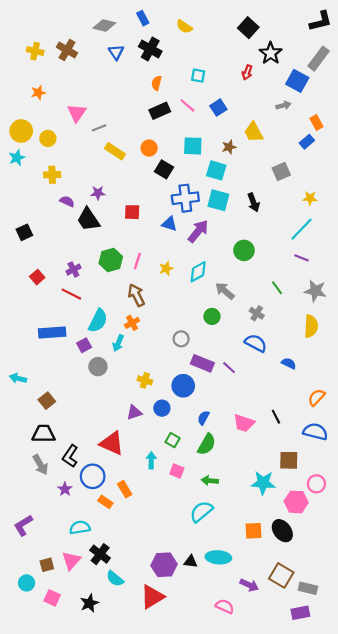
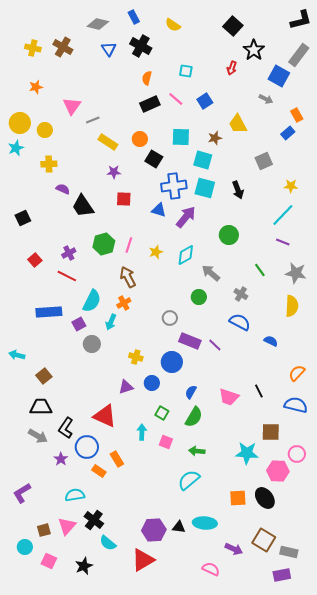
gray arrow: (283, 105) -> (266, 99), turned 40
purple star: (98, 193) -> (114, 172), moved
gray arrow: (40, 465) -> (38, 436), turned -30

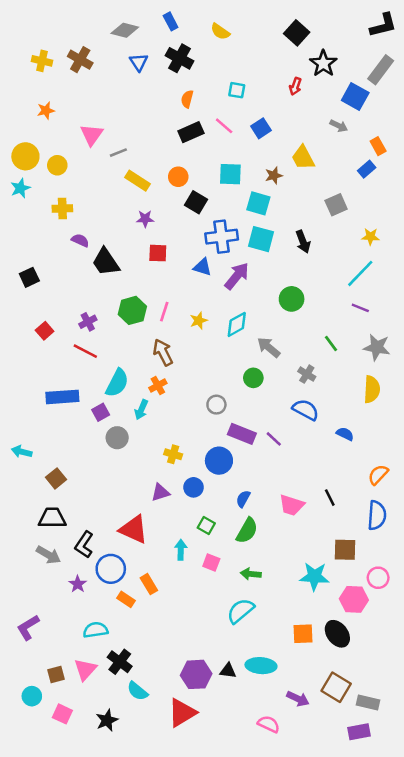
blue semicircle: (296, 405) -> (377, 515), turned 80

